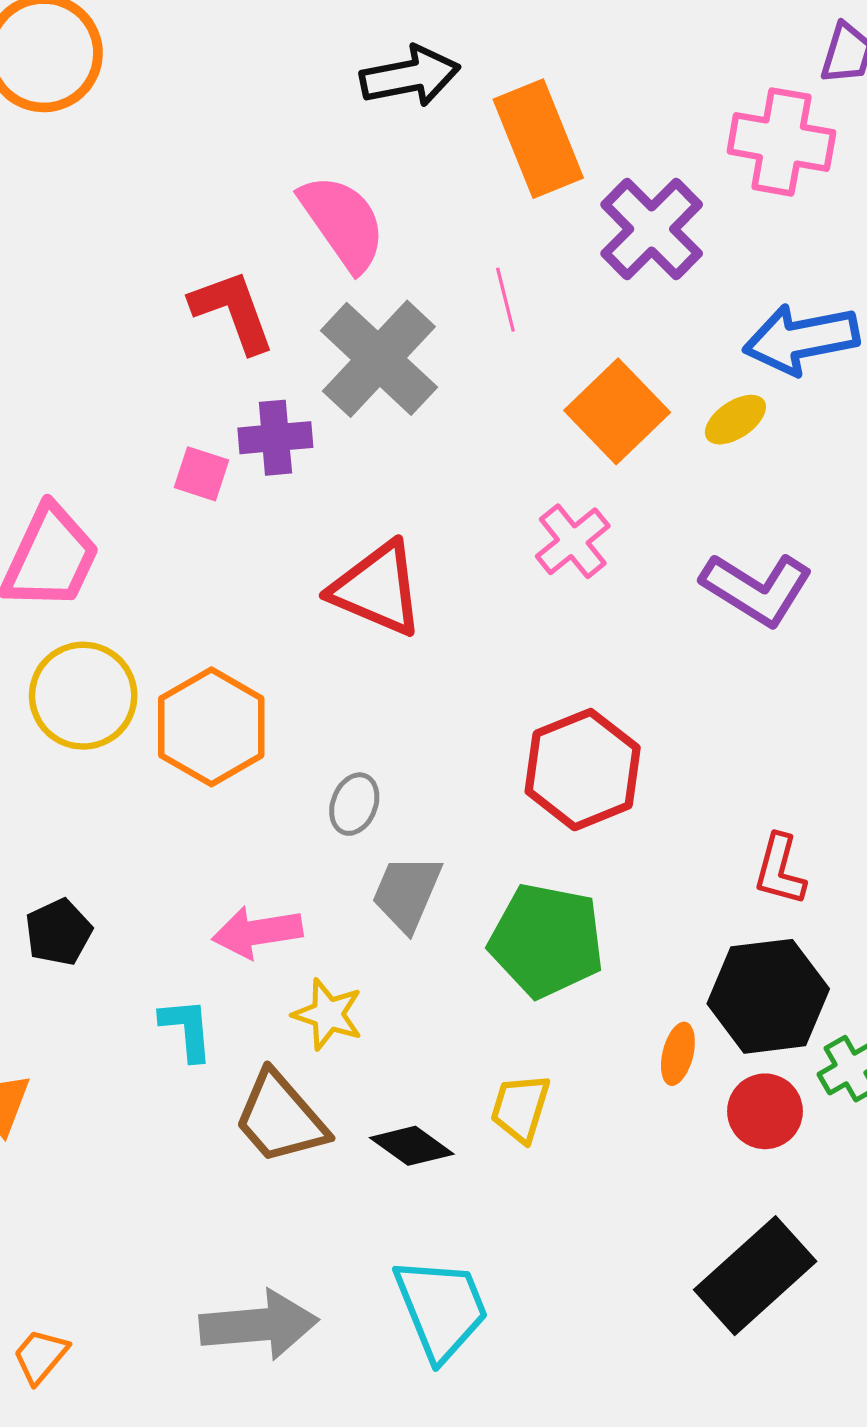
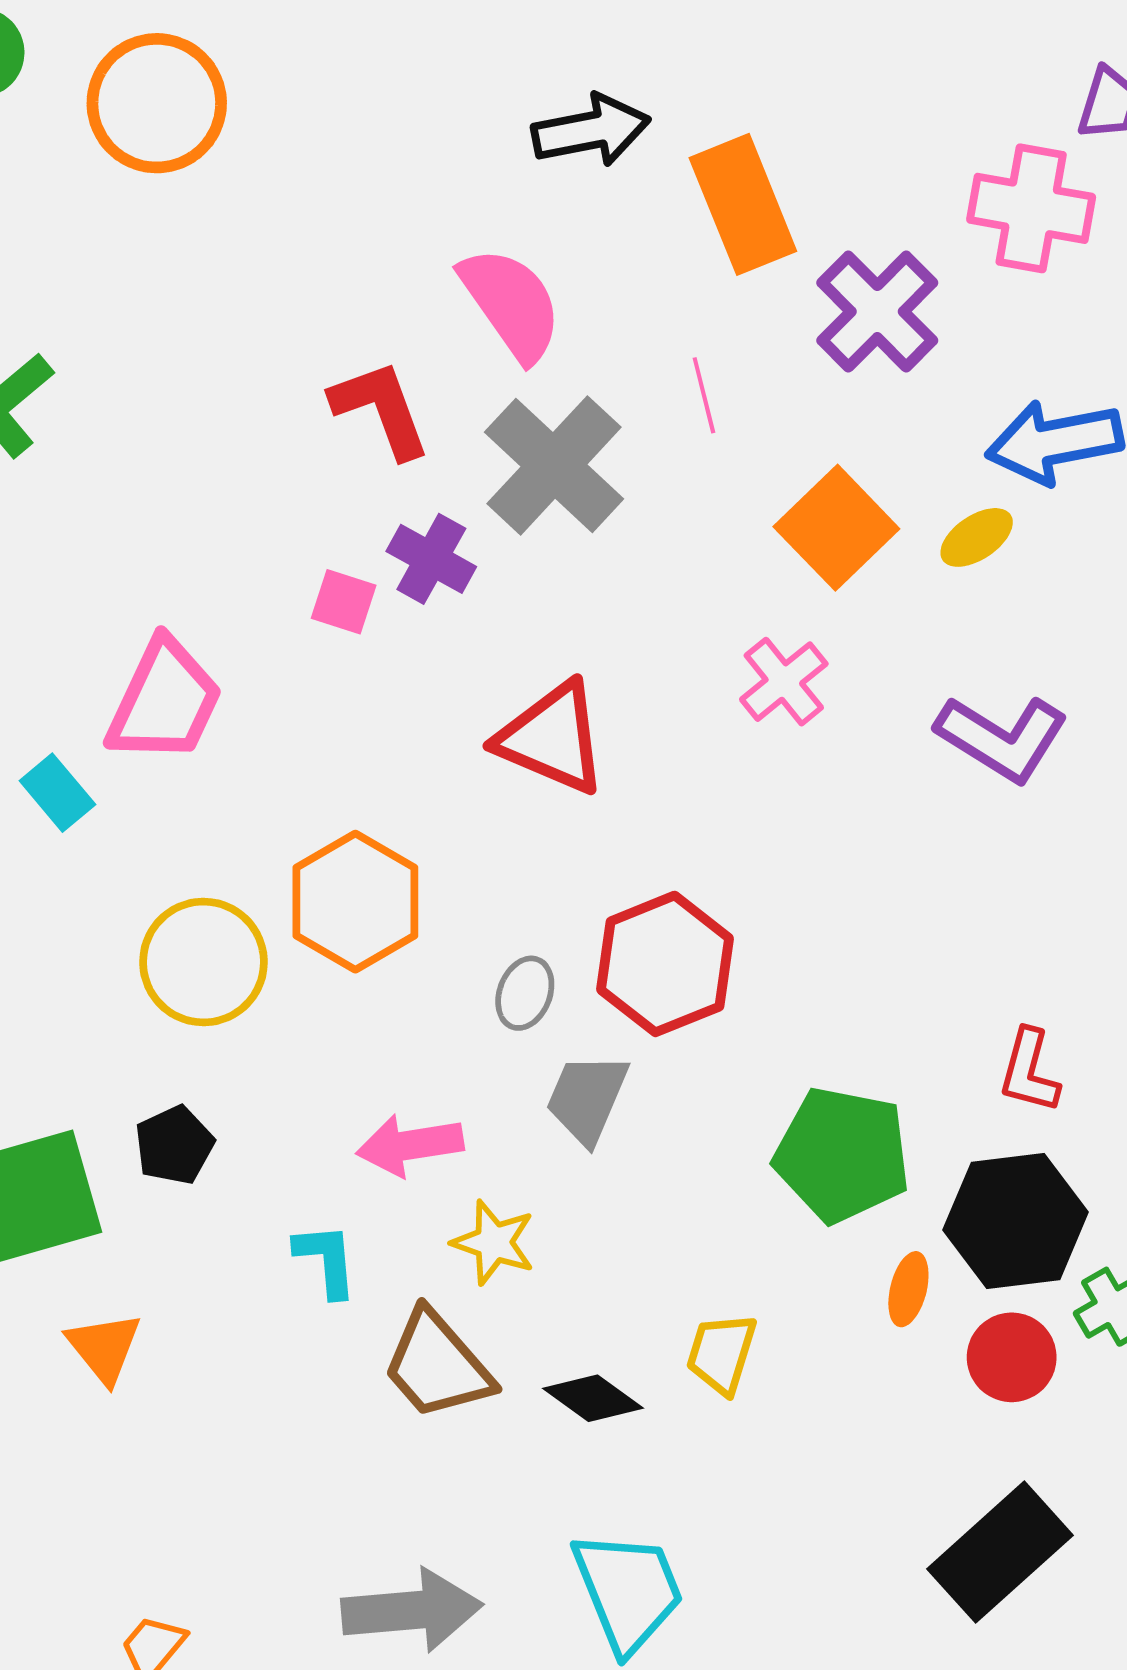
purple cross: (275, 438) -> (431, 559), turned 34
yellow circle: (83, 696) -> (203, 962), moved
red hexagon: (583, 770) -> (665, 964), moved
green pentagon: (546, 940) -> (842, 1155), moved

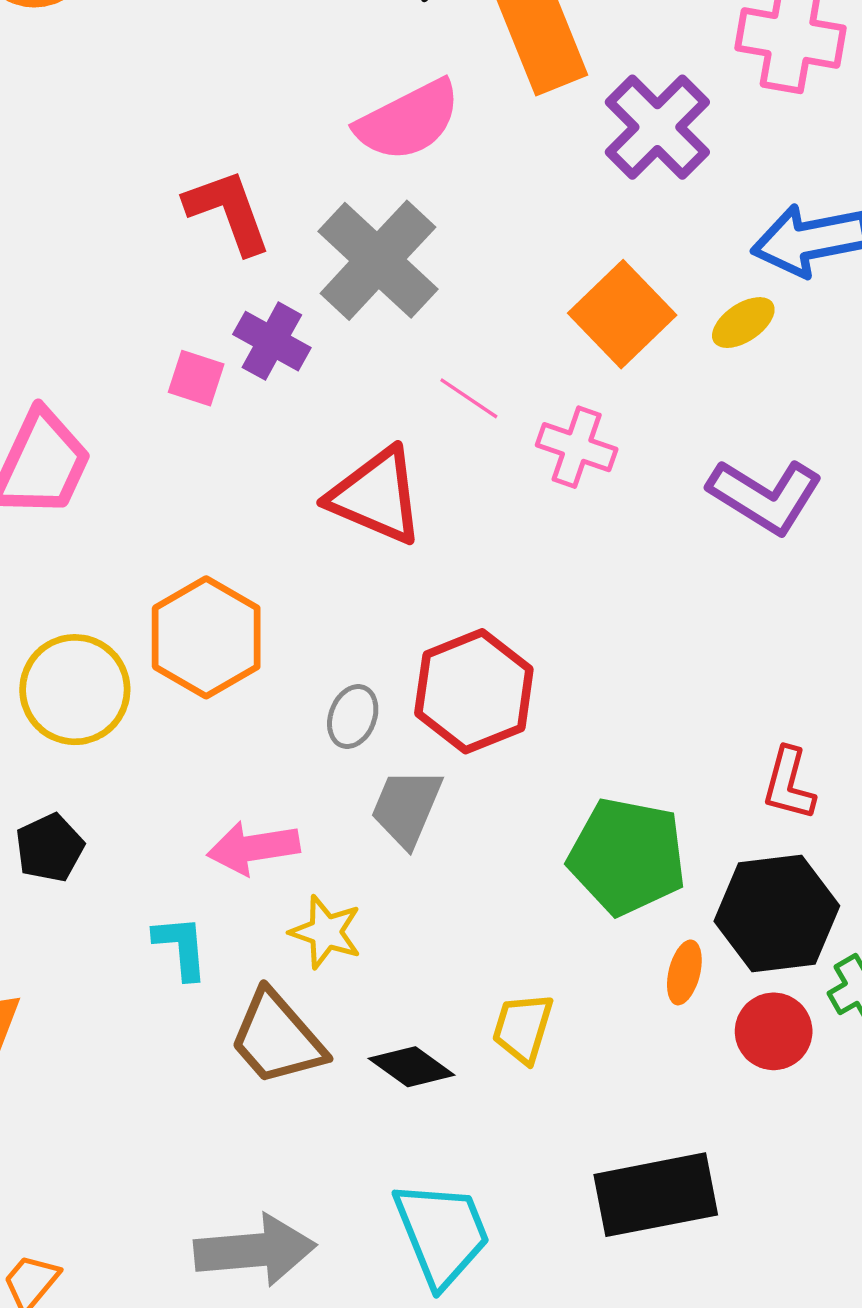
pink semicircle: (511, 304) -> (408, 120), moved, turned 98
pink line: (704, 395) -> (469, 398), moved, turned -42
pink cross: (784, 682) -> (577, 447), turned -32
black rectangle: (1000, 1552) -> (656, 1195), moved, turned 31

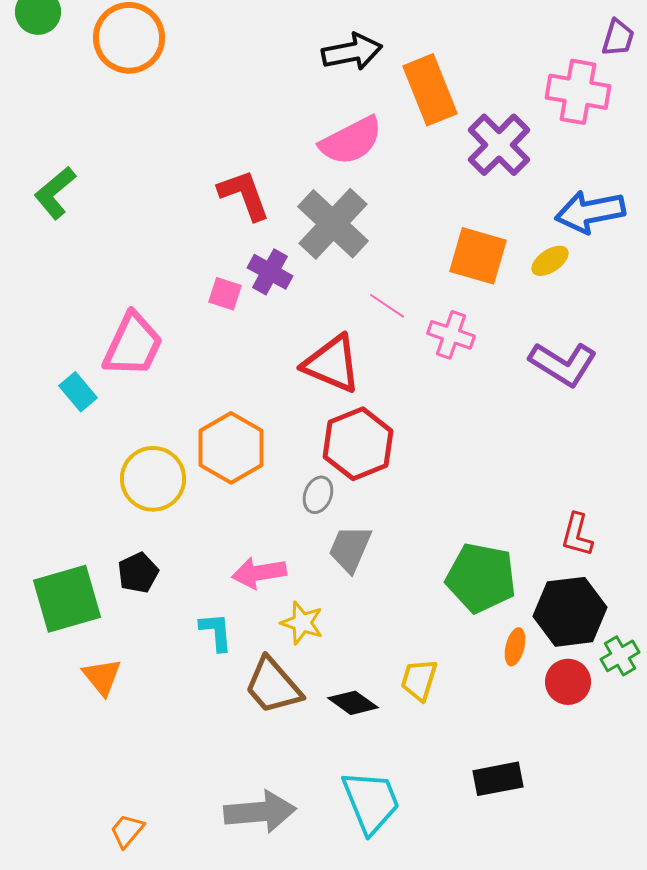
orange square: (622, 314) -> (478, 256), turned -30
red hexagon: (474, 691) -> (358, 444), moved
black rectangle: (656, 1195) -> (498, 779), size x0.7

